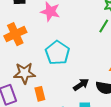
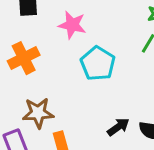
cyan pentagon: (57, 53) -> (98, 63), moved

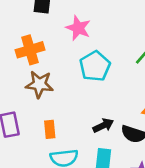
brown star: (38, 113) -> (39, 84), moved

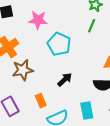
black arrow: (103, 126) -> (65, 80), moved

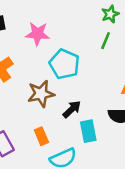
brown star: (23, 70) -> (41, 94), moved
cyan rectangle: (87, 110) -> (88, 131), moved

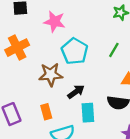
green line: (106, 41) -> (114, 50), moved

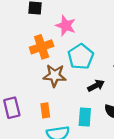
orange cross: (17, 48) -> (42, 47), moved
black arrow: (76, 92) -> (96, 86), moved

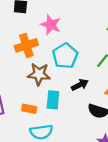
orange rectangle: (45, 110) -> (29, 109), turned -72
cyan rectangle: (85, 117) -> (53, 100), moved

